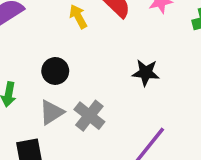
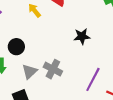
black circle: (55, 71) -> (16, 47), moved

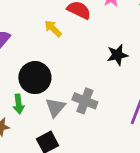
black circle: (16, 47) -> (35, 78), size x1.5

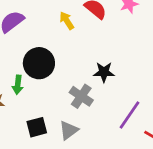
black star: (117, 55) -> (104, 72), moved
gray triangle: (55, 107) -> (69, 130), moved

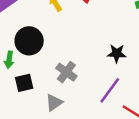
black star: (104, 72) -> (117, 53), moved
black square: (37, 127) -> (24, 83), moved

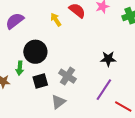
black square: (24, 83) -> (40, 81), moved

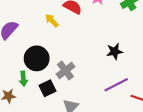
gray cross: (67, 76) -> (65, 70), moved, turned 30
purple line: (104, 90) -> (116, 85), turned 40

